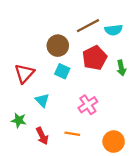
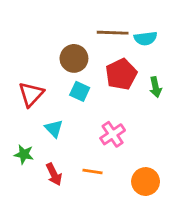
brown line: (88, 26) -> (113, 33), turned 30

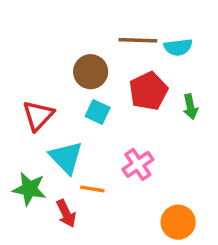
cyan triangle: (54, 129) -> (66, 157), size x1.5
green star: (24, 154) -> (29, 189), size x1.4
orange line: (93, 171) -> (92, 189), moved

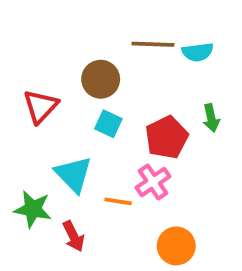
red pentagon: (148, 91) -> (167, 137), moved
red triangle: (38, 115) -> (41, 106), moved
orange line: (92, 189) -> (118, 201), moved
orange circle: (178, 222) -> (176, 246), moved

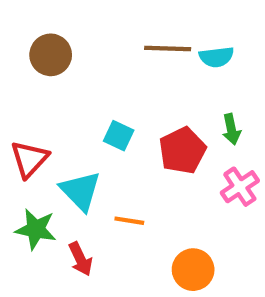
brown circle: (101, 79) -> (51, 55), moved
red triangle: (41, 106) -> (29, 159), moved
pink cross: (153, 182) -> (240, 187), moved

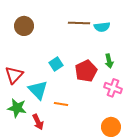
cyan square: (119, 136) -> (56, 64), turned 32
pink cross: (240, 187) -> (113, 88), turned -36
orange circle: (193, 270) -> (111, 127), moved

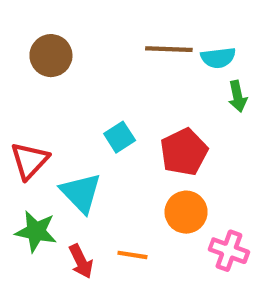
green arrow: (109, 61) -> (237, 96), moved
pink cross: (113, 88) -> (229, 251), moved
orange line: (61, 104) -> (132, 255), moved
orange circle: (111, 127) -> (186, 212), moved

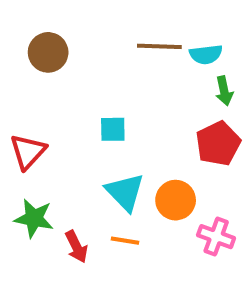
cyan square: (120, 137) -> (113, 129), turned 32
red pentagon: (184, 152) -> (218, 143), moved
cyan triangle: (81, 193) -> (125, 192), moved

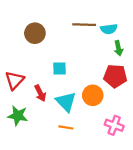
brown circle: (48, 52) -> (35, 33), moved
red pentagon: (218, 143) -> (115, 76), turned 30
orange circle: (176, 200) -> (93, 95), moved
red arrow: (76, 247) -> (40, 93), moved

